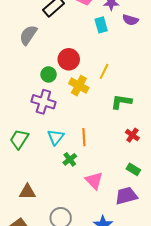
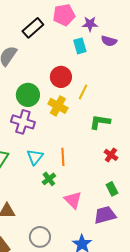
red circle: (69, 59) -> (61, 77), moved
green circle: (49, 74) -> (28, 95), size x1.5
green rectangle: (133, 169) -> (112, 189), turned 32

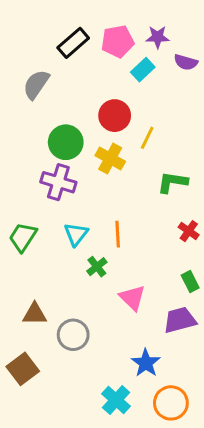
pink pentagon: (64, 15) -> (118, 41), moved
cyan rectangle: (80, 46) -> (143, 70), turned 63
gray circle: (40, 237) -> (73, 335), moved

